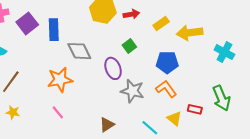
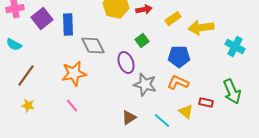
orange L-shape: (166, 89) -> (178, 83), turned -30
brown triangle: (107, 125) -> (129, 118), moved

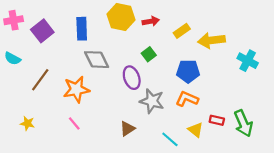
blue rectangle: (68, 25) -> (82, 29), moved
brown line: (26, 76) -> (40, 80), moved
green arrow: (232, 92) -> (243, 123), moved
brown triangle: (129, 118) -> (127, 129), moved

